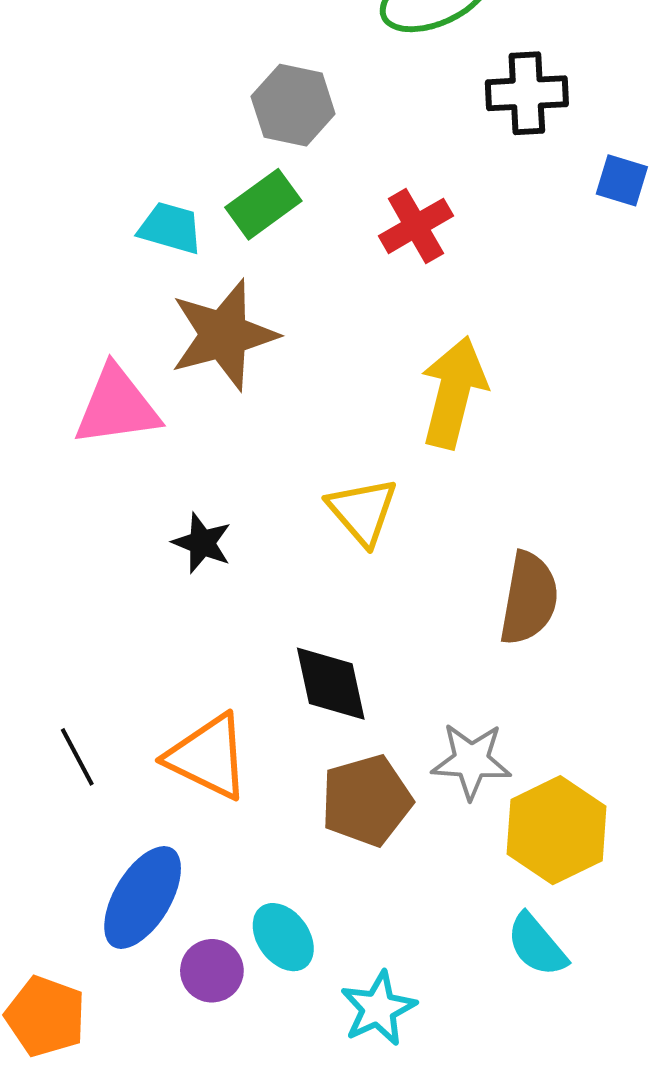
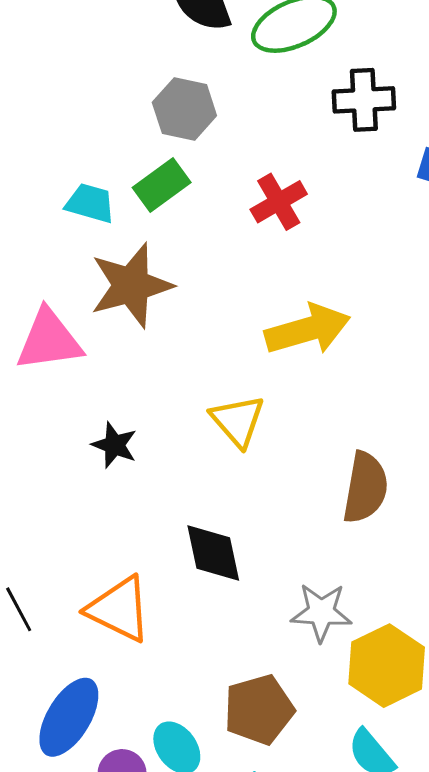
yellow arrow: (454, 392) -> (308, 329), turned 60
brown pentagon: (366, 800) -> (259, 710), moved

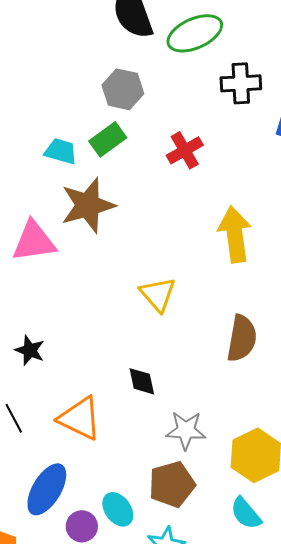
yellow arrow: (308, 329) -> (235, 234), moved, turned -82
black star: (114, 445) -> (30, 350), moved
black diamond: (213, 553) -> (142, 381), size x0.7
gray star: (321, 612) -> (186, 430), moved

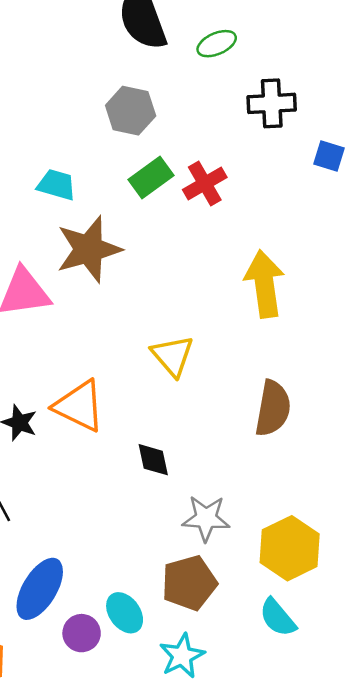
green ellipse: (195, 33) -> (217, 44), size x0.6
green rectangle: (108, 139) -> (151, 178), moved
orange triangle: (80, 418) -> (79, 406), moved

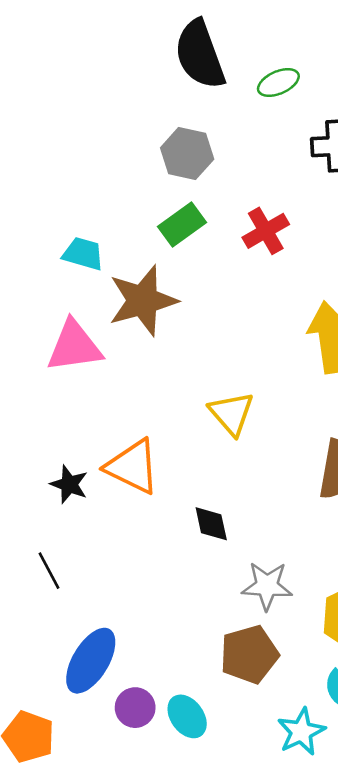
green rectangle: (151, 178) -> (182, 225), moved
cyan trapezoid: (56, 185) -> (83, 254), moved
cyan ellipse: (125, 613) -> (187, 716), moved
cyan star: (182, 656) -> (301, 732), moved

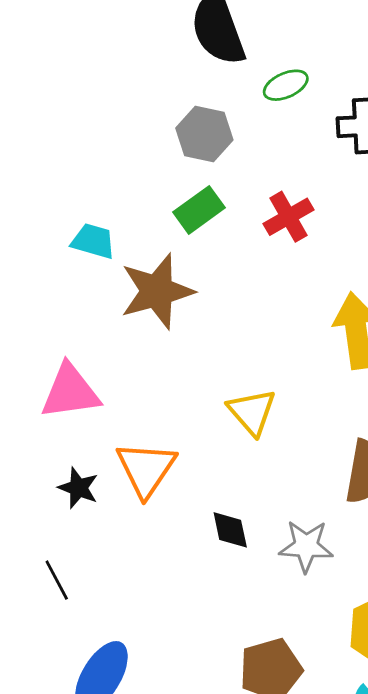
green ellipse: (278, 82) -> (286, 85), moved
pink triangle: (74, 346) -> (70, 392), moved
orange triangle: (133, 467) -> (146, 469), turned 38
gray star: (267, 586) -> (306, 546), moved

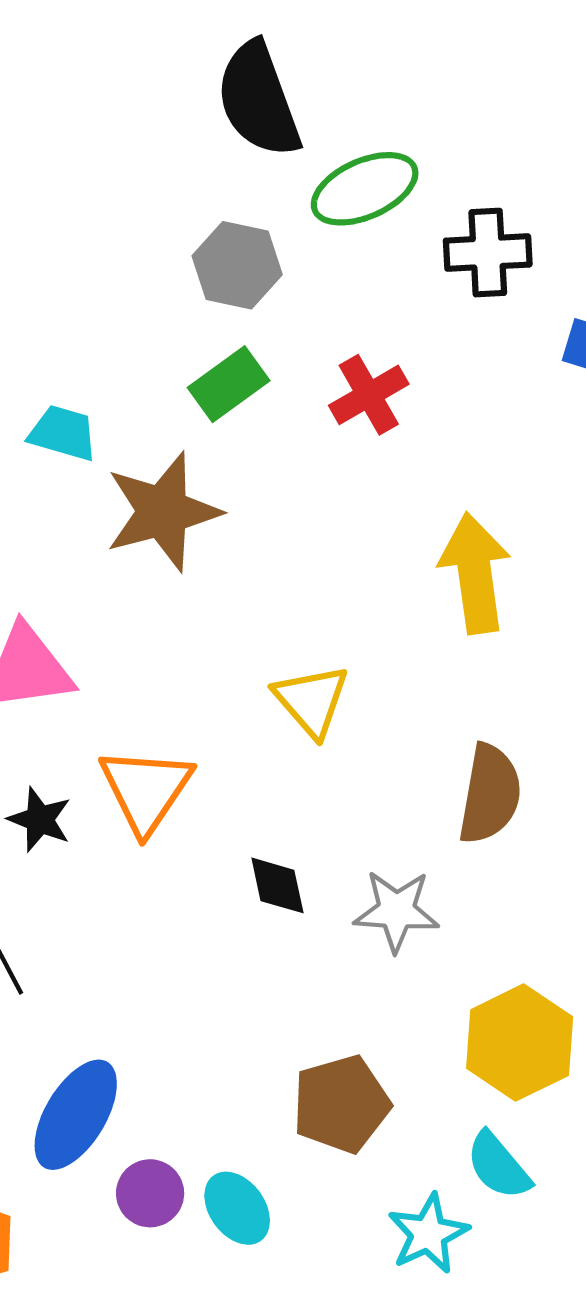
green ellipse: (286, 85) -> (365, 189), size x1.5

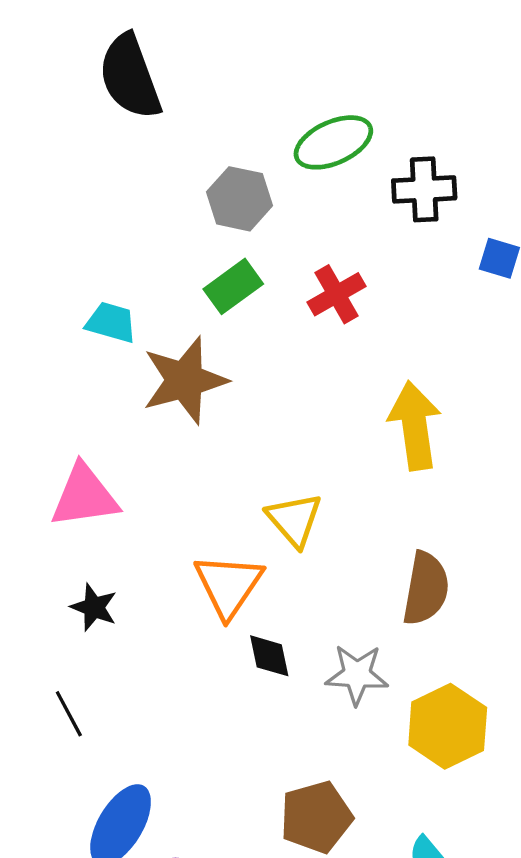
black semicircle: (258, 100) -> (130, 77), moved
orange triangle: (146, 790) -> (229, 585), moved
yellow hexagon: (520, 1043) -> (448, 726), moved

